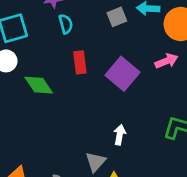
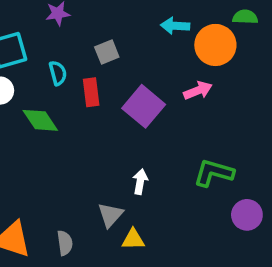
gray square: (117, 17) -> (107, 52), moved
cyan semicircle: (66, 24) -> (58, 73), moved

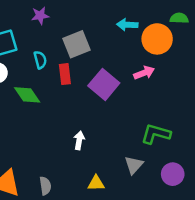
gray square: (107, 52) -> (77, 44), size x1.5
white arrow: (140, 182) -> (79, 140), moved
gray triangle: (110, 215) -> (134, 165), moved
purple circle: (247, 215) -> (173, 174), moved

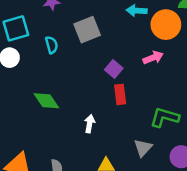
red rectangle: (65, 74) -> (120, 94), moved
purple square: (104, 84) -> (114, 69), size x0.6
green diamond: (27, 95) -> (46, 101), moved

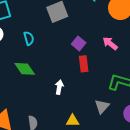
cyan semicircle: (52, 45) -> (29, 38), moved
pink arrow: (153, 58) -> (110, 43), moved, turned -119

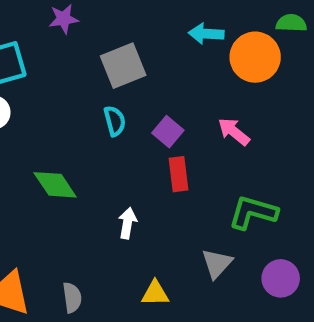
cyan semicircle: (29, 38) -> (115, 121), moved

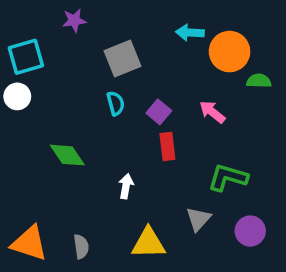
green semicircle: (291, 23) -> (259, 81), moved
yellow triangle: (155, 293) -> (148, 243), size x1.5

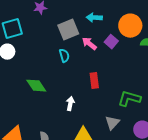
cyan arrow: (190, 33) -> (94, 18), moved
purple square: (159, 112) -> (111, 42), moved
pink arrow: (212, 112) -> (89, 44), moved

